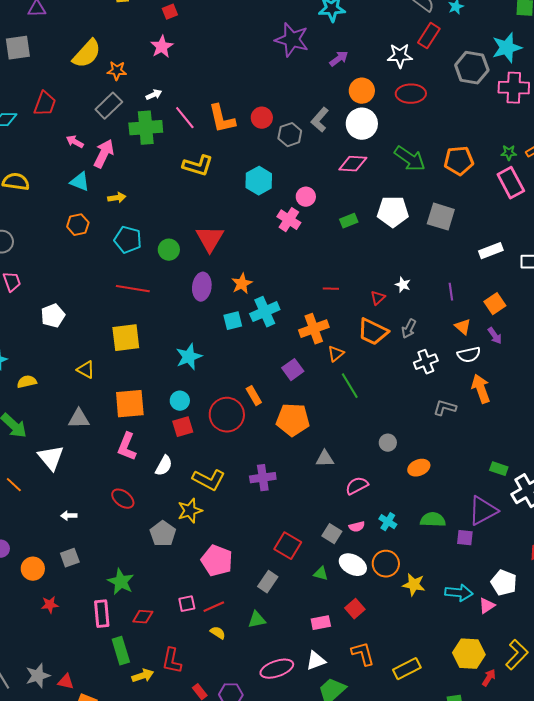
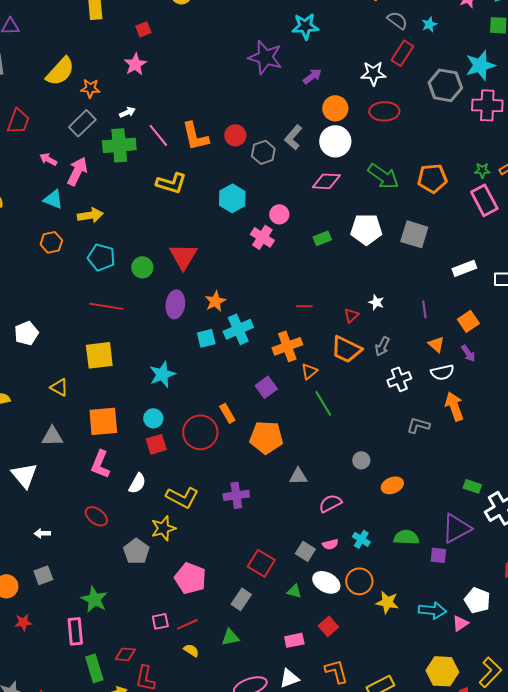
yellow arrow: (117, 198) -> (90, 215), size x1.4
red diamond: (143, 617) -> (125, 654), moved

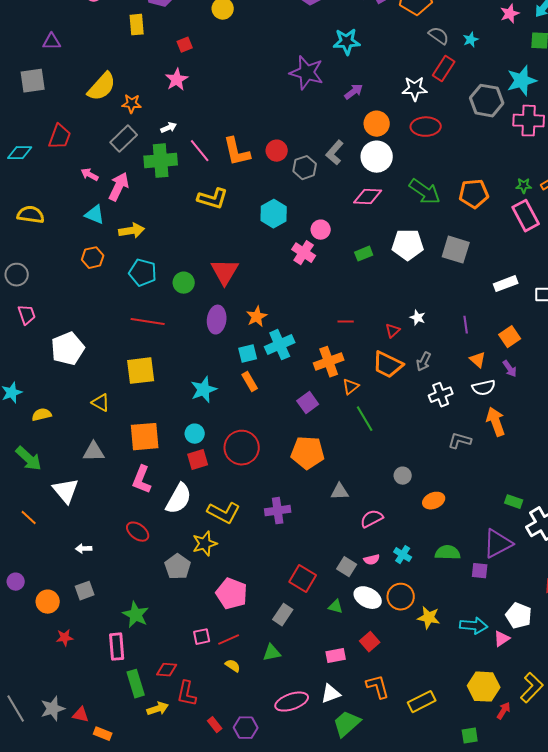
white pentagon: (26, 333) -> (68, 349), size x1.4
orange rectangle: (227, 413) -> (250, 382), moved
white semicircle: (137, 483) -> (179, 499), size x1.5

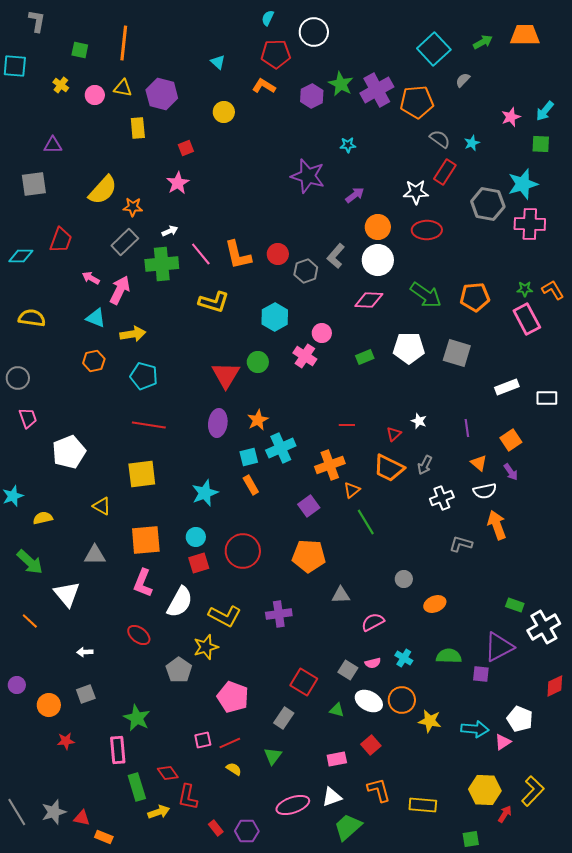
cyan star: (347, 42) -> (348, 145), size x0.6
green circle: (184, 283) -> (258, 362), moved
green triangle: (272, 653) -> (273, 756), turned -42
red diamond: (167, 670) -> (168, 773), turned 50
yellow rectangle: (422, 702) -> (423, 805), turned 32

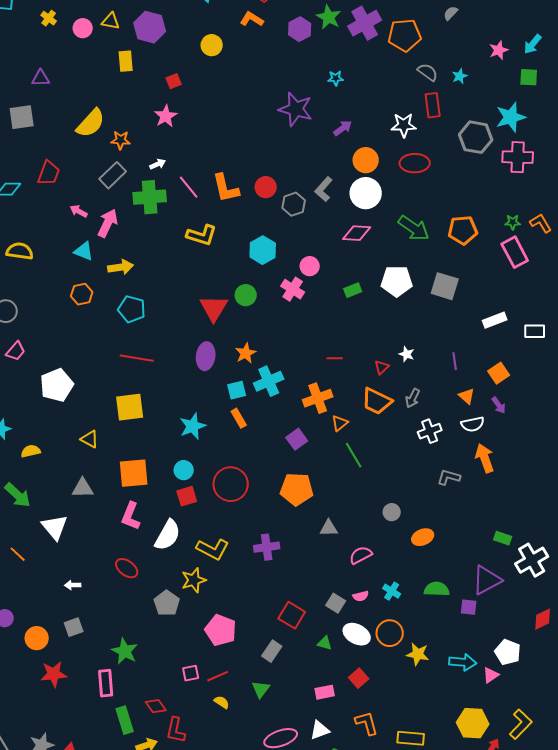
red rectangle: (445, 172) -> (433, 105), turned -40
pink trapezoid: (28, 418) -> (16, 351), turned 60
red star: (66, 741) -> (54, 674), size x1.5

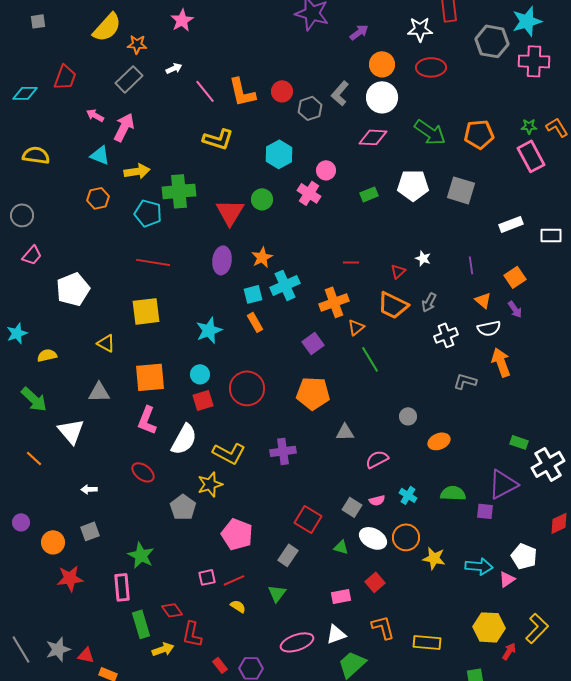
gray square: (22, 117) -> (38, 21), size x0.6
green cross: (150, 197) -> (179, 191), moved

